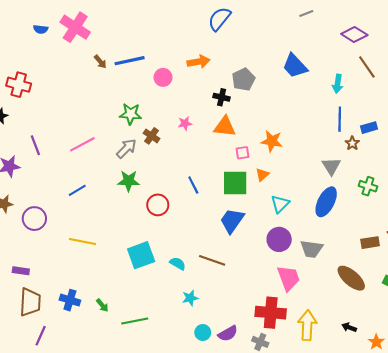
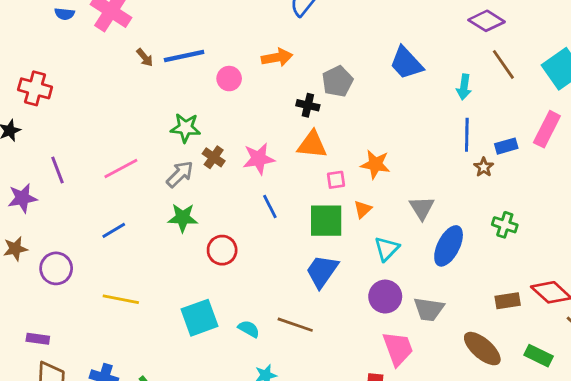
pink star: (185, 123) -> (259, 159), moved, size x1.6
gray triangle: (331, 166) -> (422, 208), moved
blue line: (193, 185) -> (270, 207), moved

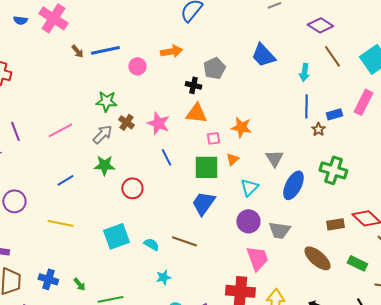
pink star: (259, 159) -> (158, 123), turned 30
green cross: (505, 225) -> (333, 170), size x1.5
blue line: (114, 230) -> (65, 180), moved

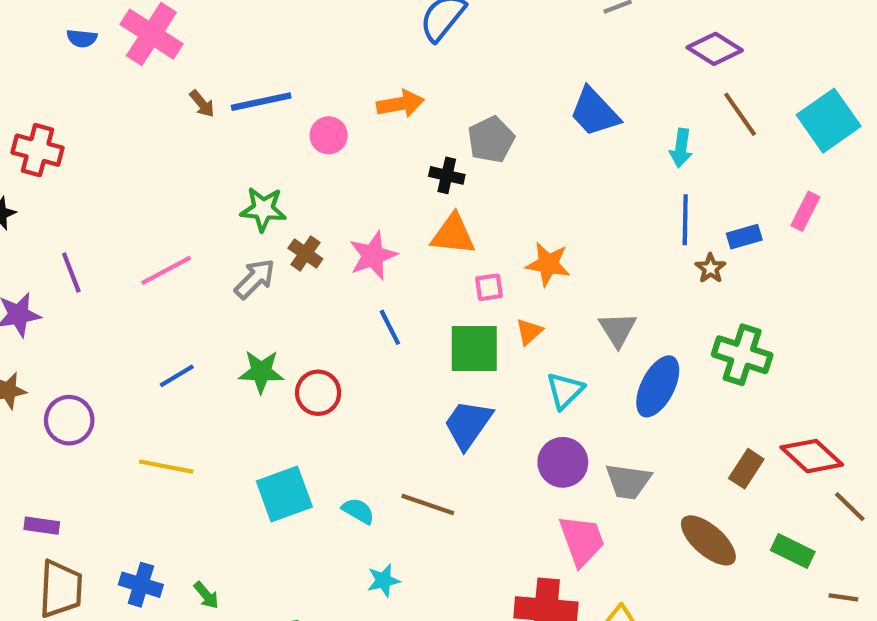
pink rectangle: (363, 102) -> (805, 211), size x0.7
pink star: (158, 123) -> (373, 256), turned 30
green star: (104, 165) -> (261, 372), moved
brown rectangle: (335, 224) -> (746, 469), turned -48

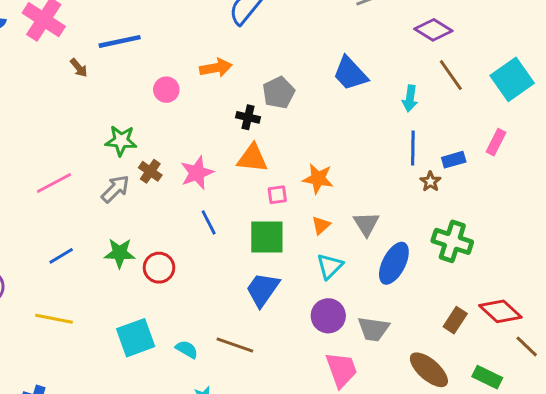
blue line: (261, 102) -> (120, 41), moved
orange triangle: (529, 332) -> (321, 225), moved

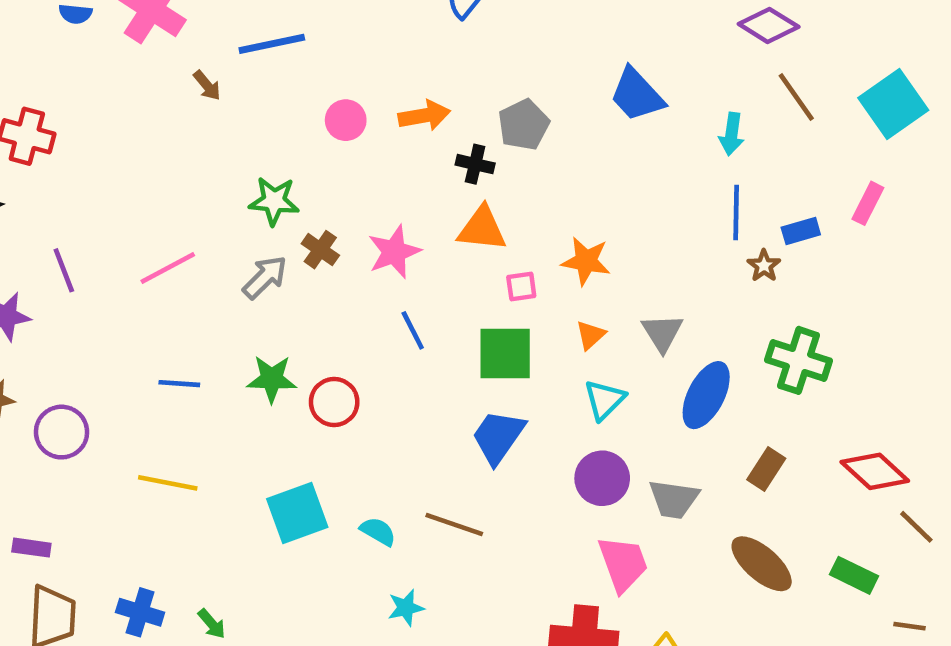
orange arrow: (216, 68) -> (424, 116), moved
blue line: (61, 256) -> (179, 384), turned 35
brown rectangle: (455, 320) -> (766, 469), moved

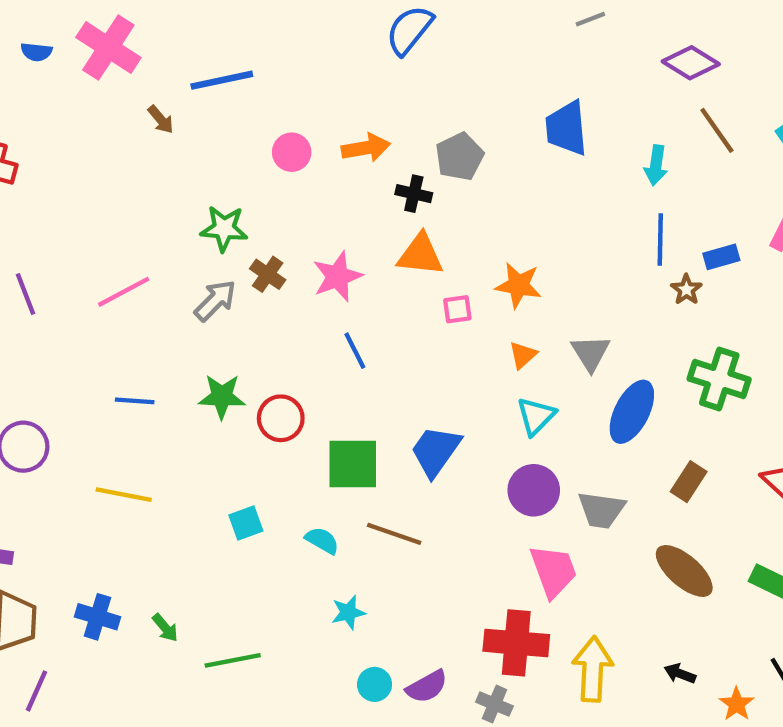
blue trapezoid: (637, 95) -> (566, 128), turned 38
green square: (505, 353) -> (353, 464), moved
cyan square: (297, 513) -> (246, 523), size x0.6

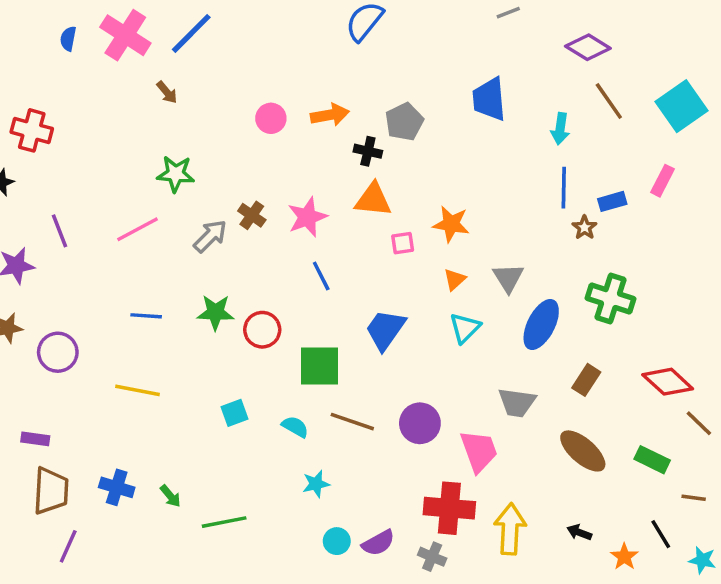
blue semicircle: (36, 52) -> (68, 39), turned 95
blue line: (222, 80) -> (191, 33), moved, turned -33
green star: (224, 229) -> (176, 174), moved
blue trapezoid: (436, 451) -> (385, 330), moved
purple circle: (534, 490) -> (420, 423), moved

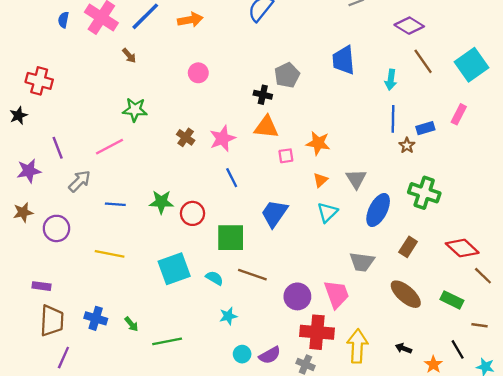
orange arrow: (330, 115) -> (190, 20), moved
gray arrow: (210, 236) -> (80, 181), moved
cyan square: (235, 413) -> (174, 269), size x1.8
purple circle: (420, 423) -> (297, 296), moved

